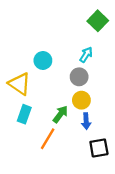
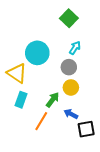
green square: (98, 21) -> (69, 18), moved
cyan circle: (43, 60) -> (37, 53), size x1.5
blue arrow: (86, 121) -> (71, 114), moved, turned 120

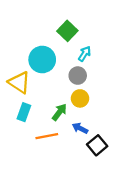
green square: (69, 18) -> (67, 31), moved
orange line: (41, 121) -> (47, 136), turned 48
black square: (86, 129) -> (97, 145), turned -30

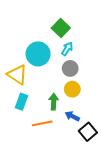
cyan arrow: (85, 54) -> (67, 49), moved
green arrow: (59, 112) -> (54, 102), turned -35

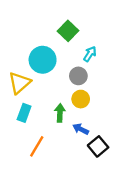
cyan arrow: (67, 49) -> (90, 54), moved
yellow triangle: (17, 75) -> (19, 83), turned 45
orange line: (42, 123) -> (37, 146), moved, turned -48

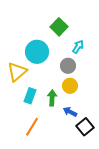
cyan rectangle: (24, 113) -> (30, 96), moved

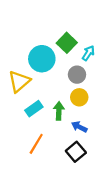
green square: (59, 27) -> (67, 43), moved
cyan rectangle: (30, 96) -> (34, 109), turned 35
black square: (85, 127) -> (76, 152), moved

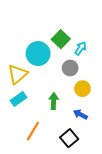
yellow circle: (79, 97) -> (82, 89), moved
cyan rectangle: (34, 109) -> (18, 99), moved
blue arrow: (79, 127) -> (80, 114), moved

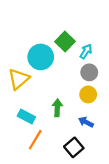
gray circle: (70, 68) -> (89, 72), moved
cyan rectangle: (18, 99) -> (26, 116), moved, turned 63

